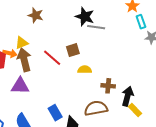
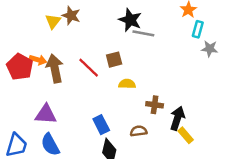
cyan rectangle: (141, 22) -> (198, 29), turned 32
yellow triangle: (22, 43) -> (53, 21), moved, turned -32
purple triangle: (20, 86) -> (46, 114), moved
brown semicircle: (96, 108) -> (139, 131), size x0.6
blue rectangle: (55, 113) -> (101, 125), moved

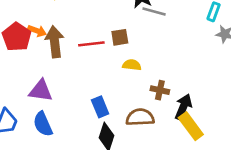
red line: (89, 68) -> (91, 44), turned -55
brown semicircle: (139, 131) -> (140, 117), size x1.5
yellow rectangle: (186, 135) -> (191, 126), size x1.5

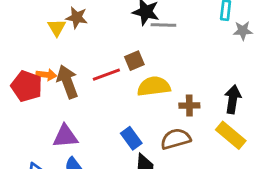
yellow semicircle: (132, 65) -> (154, 86), size x1.6
black arrow: (183, 107) -> (233, 99), moved

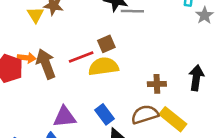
gray star: (243, 31) -> (205, 15), turned -30
yellow semicircle: (154, 86) -> (103, 66), moved
yellow rectangle: (231, 135) -> (173, 119), moved
purple triangle: (65, 136) -> (65, 117), moved

